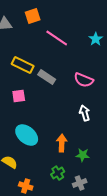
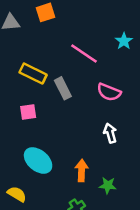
pink line: (57, 38) -> (84, 54), moved
gray rectangle: (47, 77) -> (63, 88), turned 30

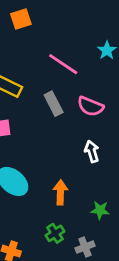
gray rectangle: (63, 88) -> (54, 104), moved
green star: (108, 185) -> (100, 210), moved

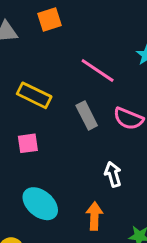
white arrow: (92, 151) -> (113, 174), moved

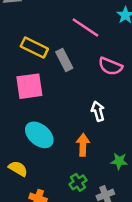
gray rectangle: (87, 115) -> (64, 60), moved
pink square: (28, 143) -> (29, 86), size x1.6

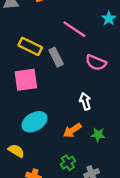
cyan ellipse: (39, 135) -> (35, 122), turned -70
orange arrow: (83, 145) -> (72, 130), turned -126
green star: (119, 161) -> (98, 135), moved

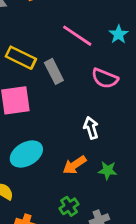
cyan star: (109, 18) -> (119, 34), moved

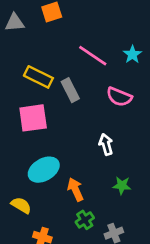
orange arrow: (75, 165) -> (75, 189), moved, turned 100

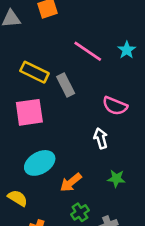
pink semicircle: (119, 97) -> (115, 106), moved
orange arrow: (75, 189) -> (71, 182), turned -105

